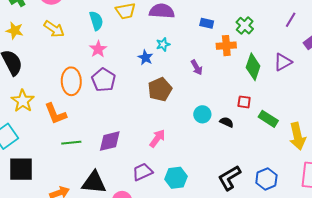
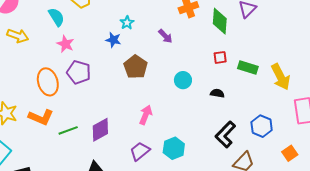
orange L-shape: (55, 114) -> (41, 117), turned -30
black semicircle: (227, 122) -> (217, 93), moved
green line: (71, 143) -> (68, 130), moved

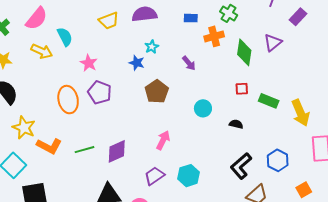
cyan semicircle: (56, 17) -> (65, 37), moved
orange L-shape: (41, 117) -> (49, 146), moved

